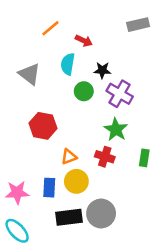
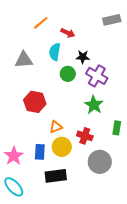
gray triangle: (29, 74) -> (24, 60), turned -42
red cross: (105, 157) -> (85, 136), moved
pink star: (17, 193) -> (14, 156), turned -30
gray circle: (101, 213) -> (100, 162), moved

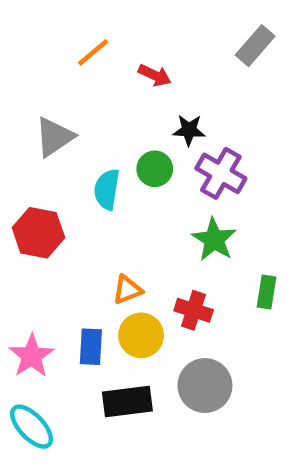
gray rectangle: (112, 20) -> (255, 46), turned -36
cyan semicircle: (55, 52) -> (107, 189), moved
gray triangle: (24, 60) -> (54, 137), turned -30
red hexagon: (35, 102) -> (38, 233), moved
gray circle: (100, 162) -> (205, 386), moved

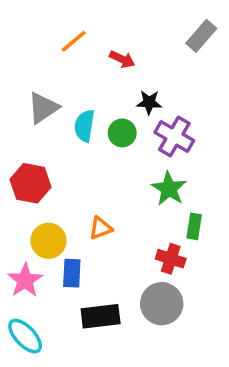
cyan semicircle: (107, 189) -> (84, 126), moved
green rectangle: (267, 292) -> (194, 226), moved
red cross: (194, 310) -> (171, 259), moved
yellow circle: (141, 335) -> (48, 241), moved

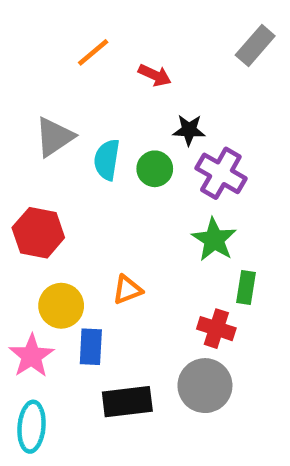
cyan ellipse: (25, 336) -> (32, 427), turned 48

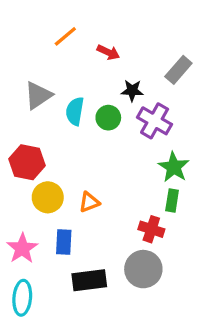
gray rectangle: (255, 46) -> (178, 70), moved
green star: (214, 240) -> (174, 167), moved
yellow circle: (61, 306) -> (48, 197), moved

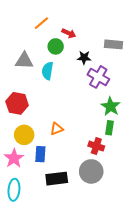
gray rectangle: (178, 70) -> (114, 44), turned 54
gray triangle: (38, 95) -> (24, 61), turned 36
green circle: (108, 118) -> (56, 46), moved
yellow circle: (48, 197) -> (24, 135), moved

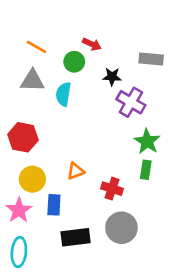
orange line: (41, 23) -> (36, 47), moved, turned 70
red cross: (96, 146) -> (112, 189), moved

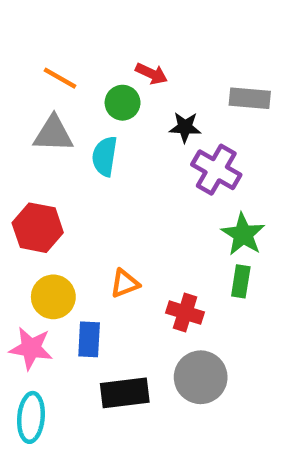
pink star: (19, 210) -> (31, 348), turned -30

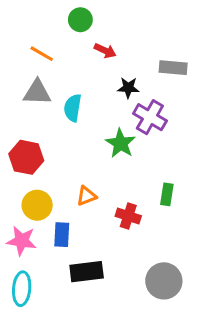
green circle: (123, 103) -> (80, 20), moved
green star: (243, 234) -> (121, 143), moved
gray circle: (201, 377) -> (164, 281), moved

